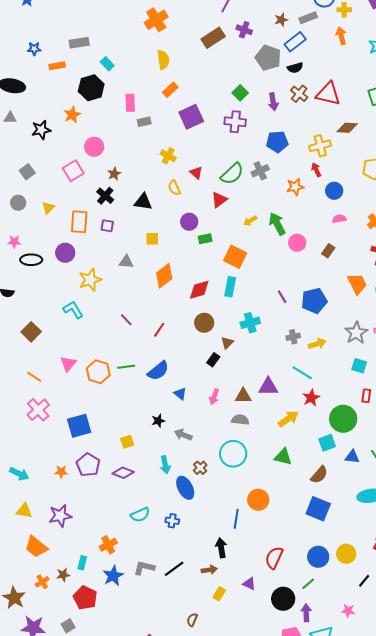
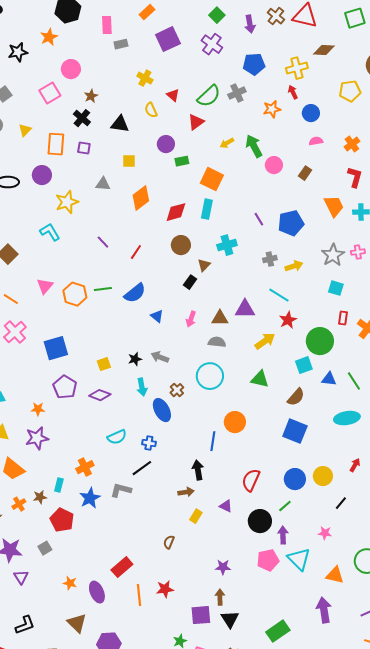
purple cross: (235, 122) -> (212, 44), turned 30
black star: (158, 421) -> (135, 359), moved
orange star: (61, 472) -> (38, 409), moved
black line: (174, 569) -> (142, 468), moved

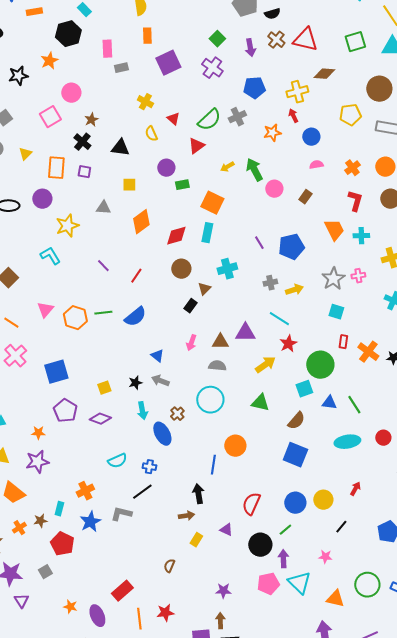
orange rectangle: (147, 12) -> (147, 36), turned -49
blue triangle: (157, 316) -> (157, 356), moved

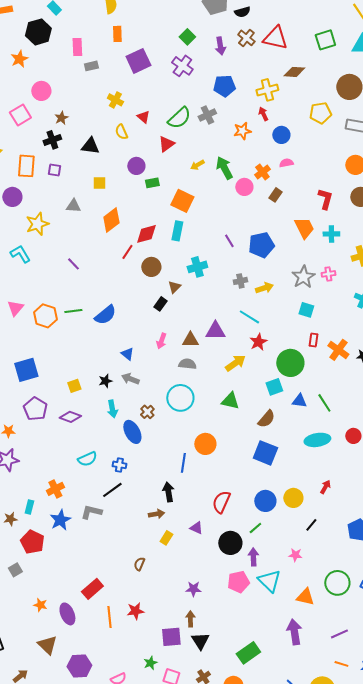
black cross: (82, 142) -> (52, 140), turned 30
orange cross: (352, 168) -> (262, 172), moved
red line: (136, 276) -> (127, 252), moved

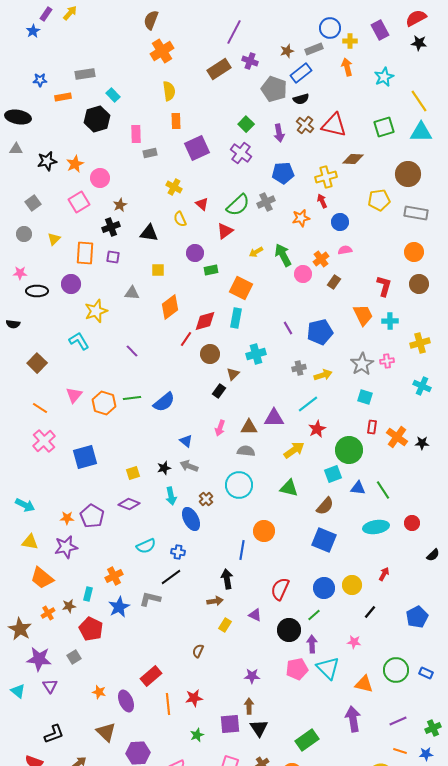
orange star: (19, 59) -> (75, 164), moved
cyan line: (249, 317) -> (308, 404), turned -70
purple pentagon: (35, 409) -> (92, 516), moved
green star: (150, 663) -> (197, 735), moved

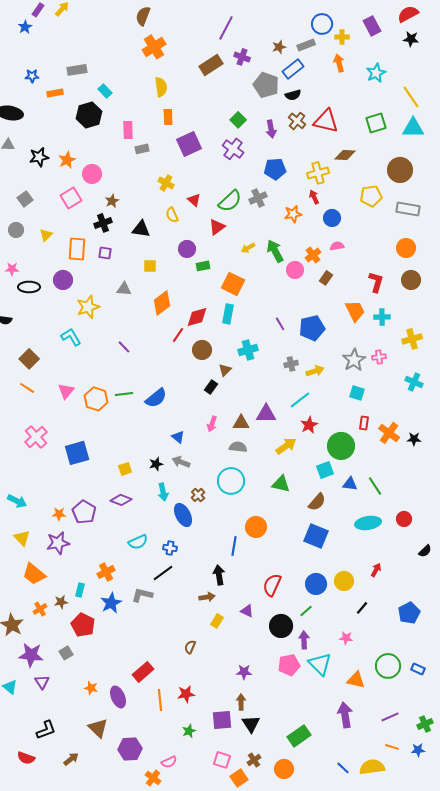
orange line: (40, 408) -> (27, 388), moved
yellow triangle: (30, 542) -> (22, 538), turned 36

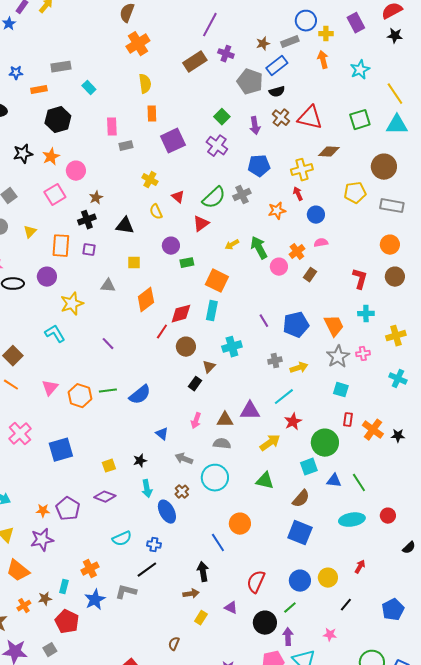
black hexagon: (89, 115) -> (58, 120), moved
orange trapezoid: (355, 311) -> (334, 326), moved
gray arrow: (181, 462) -> (184, 459), moved
blue line: (234, 546) -> (218, 543), turned -42

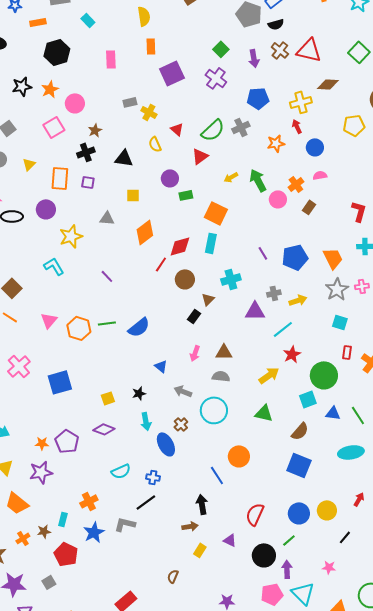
green square: (360, 120) -> (359, 52), turned -30
gray rectangle: (126, 146) -> (130, 102), moved
purple triangle: (250, 411) -> (255, 311), moved

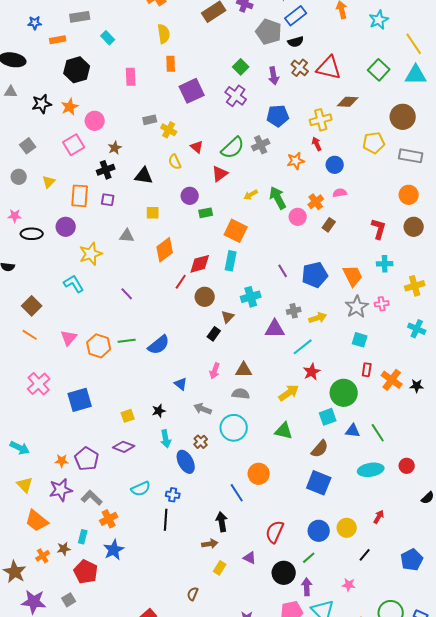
black line: (146, 502) -> (166, 520), turned -50
gray L-shape: (125, 524) -> (92, 498), moved, turned 30

